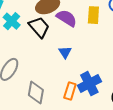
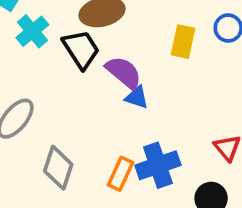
purple semicircle: (67, 18) -> (124, 73), moved
blue triangle: (65, 52) -> (137, 97), moved, turned -48

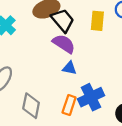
black trapezoid: (81, 49) -> (63, 20), moved
blue triangle: (137, 97) -> (69, 68), moved

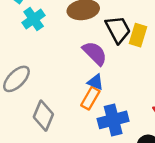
black trapezoid: (63, 20) -> (118, 29), moved
orange rectangle: (69, 105) -> (90, 98), moved

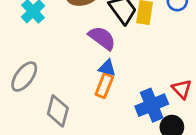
blue cross: (113, 120) -> (152, 105), moved

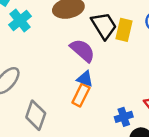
blue cross: (152, 105) -> (124, 117), size x0.6

